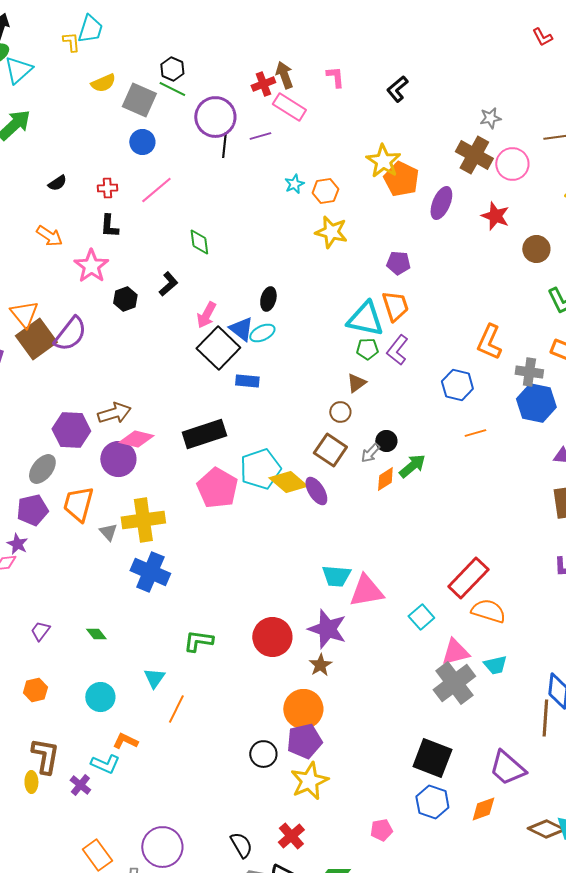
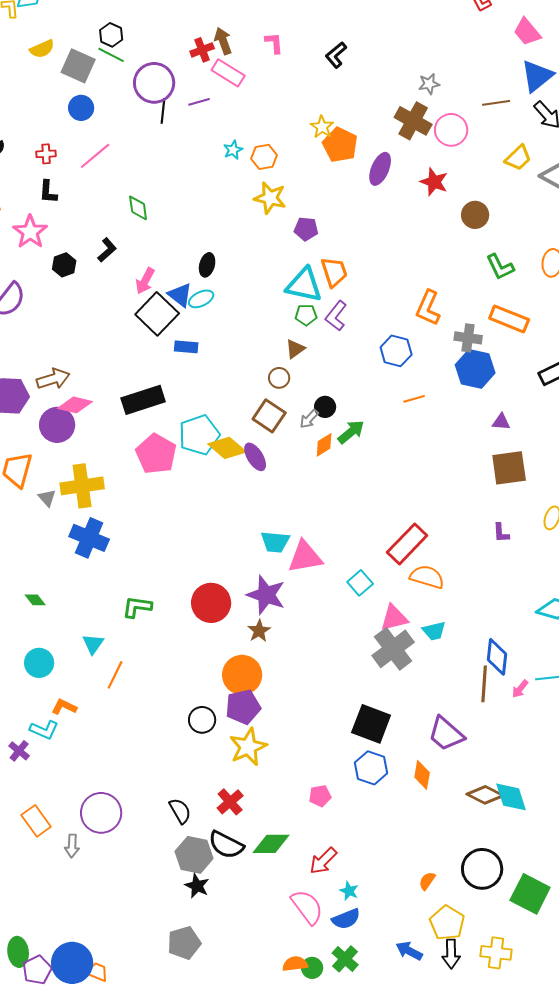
yellow star: (383, 161) -> (322, 127), size x0.7
purple pentagon: (398, 263) -> (306, 229), moved
orange diamond: (483, 809) -> (422, 775), turned -60

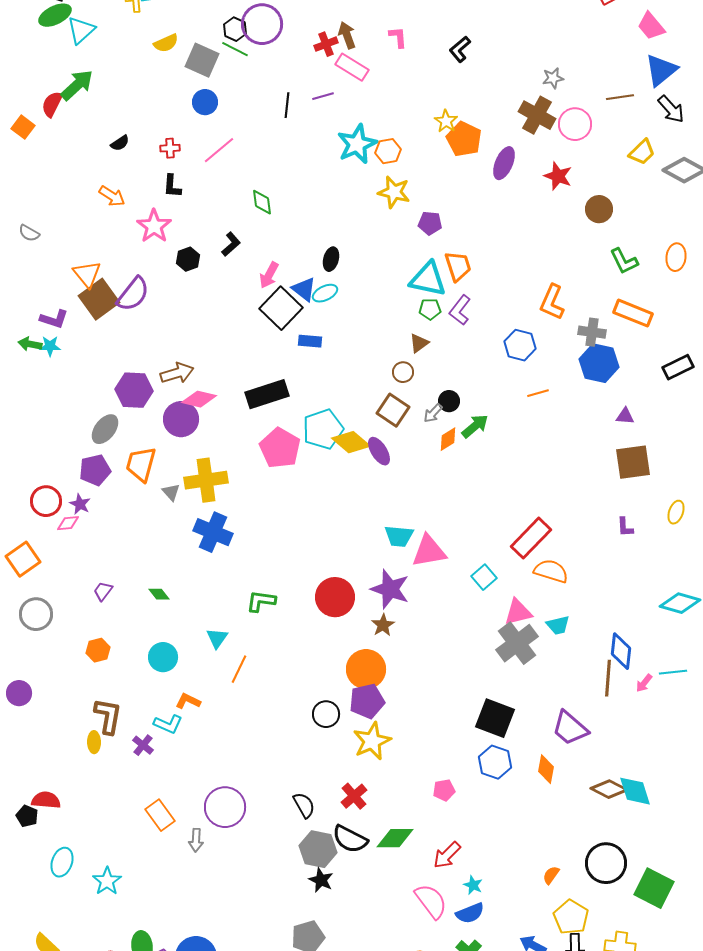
purple circle: (154, 83) -> (262, 24), moved
cyan star: (233, 150) -> (357, 144), size x2.0

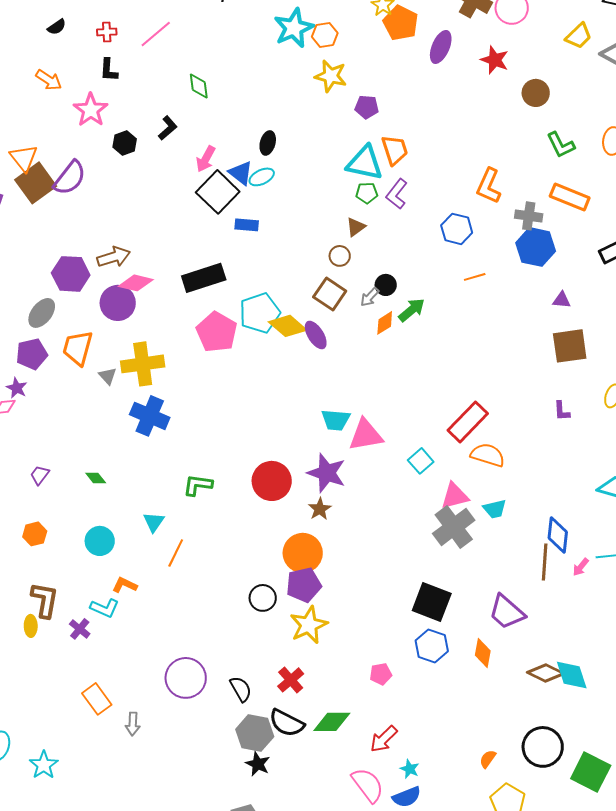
purple circle: (225, 807) -> (186, 678), moved

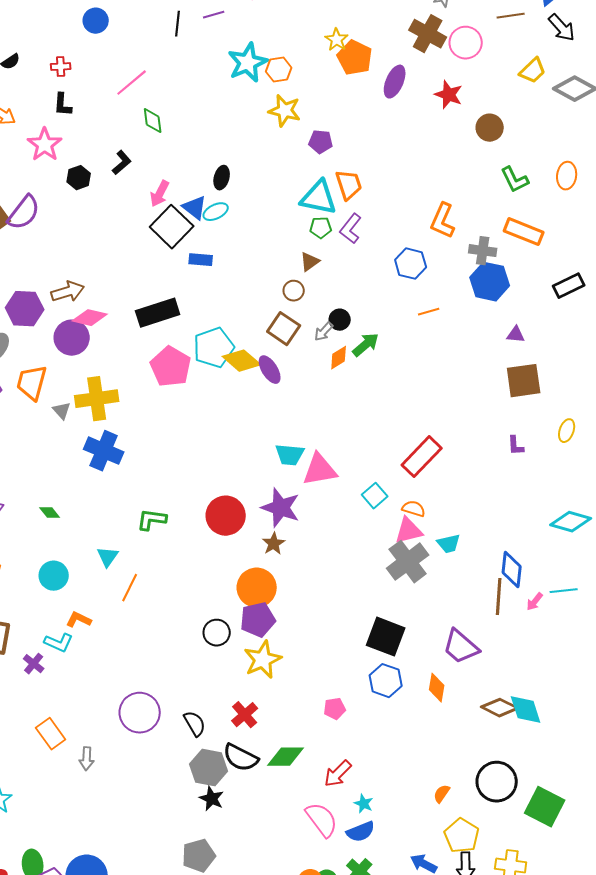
pink line: (156, 34) -> (132, 83), moved
orange semicircle: (488, 455) -> (414, 509), moved, size x0.7

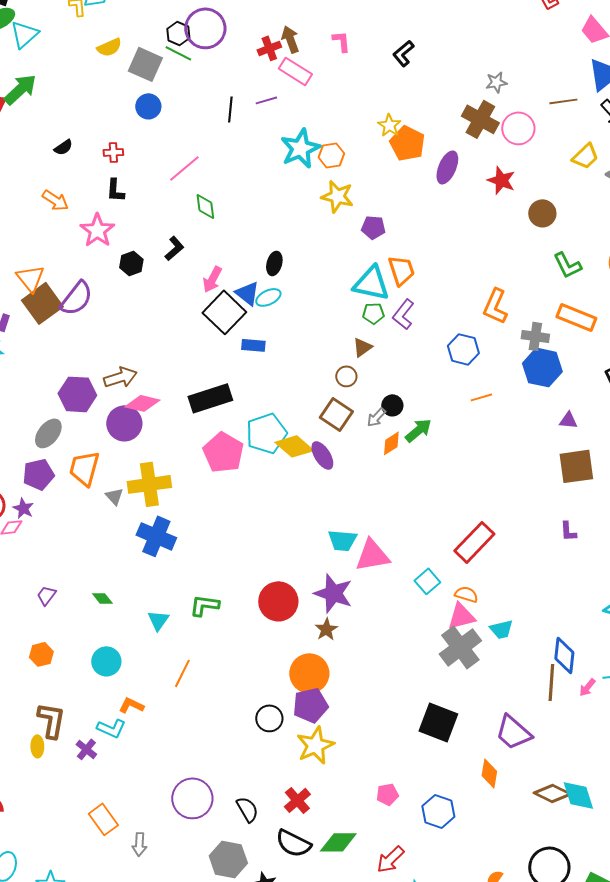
cyan triangle: (108, 557) -> (158, 620), moved
blue hexagon: (386, 681) -> (438, 811), moved
gray hexagon: (209, 768) -> (228, 859), moved

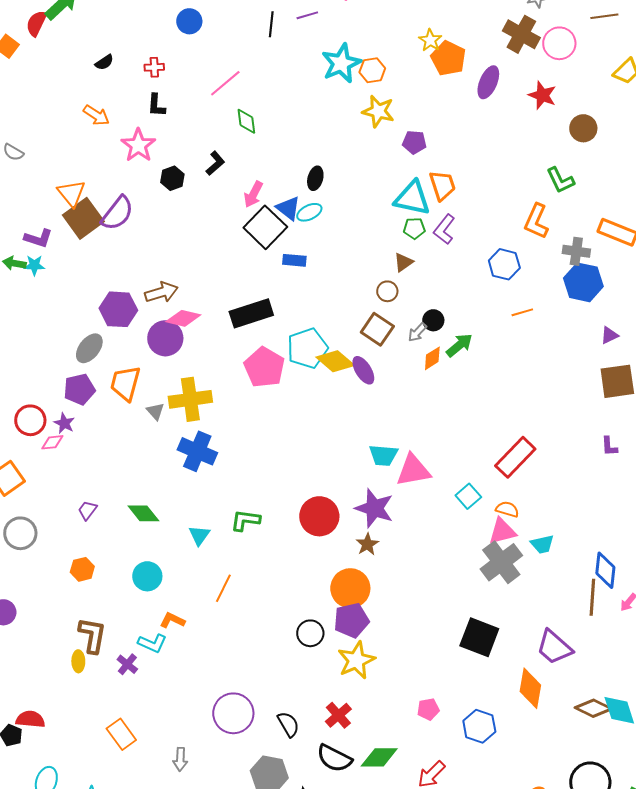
green L-shape: (567, 265) -> (560, 180), moved
purple triangle: (568, 420) -> (609, 335), turned -30
green diamond: (102, 598) -> (143, 513), size x1.5
orange diamond: (489, 773) -> (530, 688), size x1.4
orange rectangle: (103, 819) -> (121, 734), moved

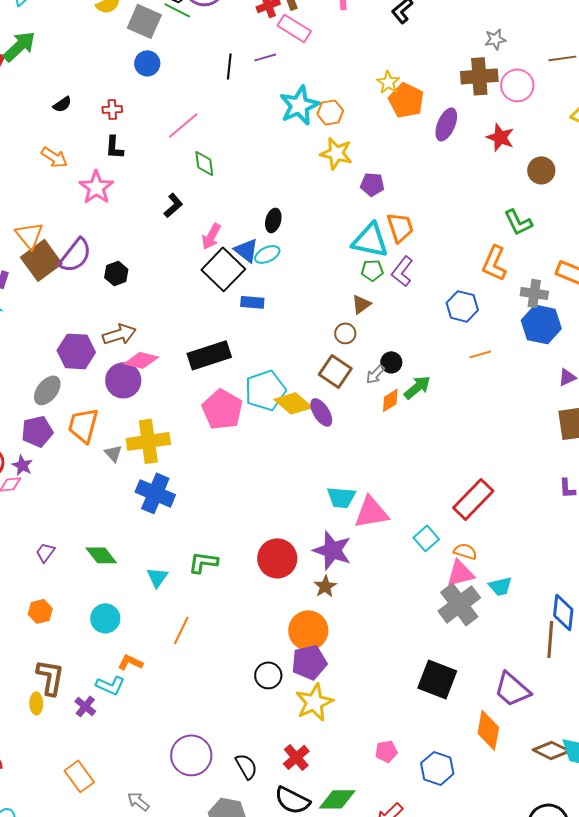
brown cross: (521, 34) -> (479, 76), turned -33
black hexagon: (172, 178) -> (116, 273), moved
gray arrow: (180, 759) -> (138, 801), turned 125

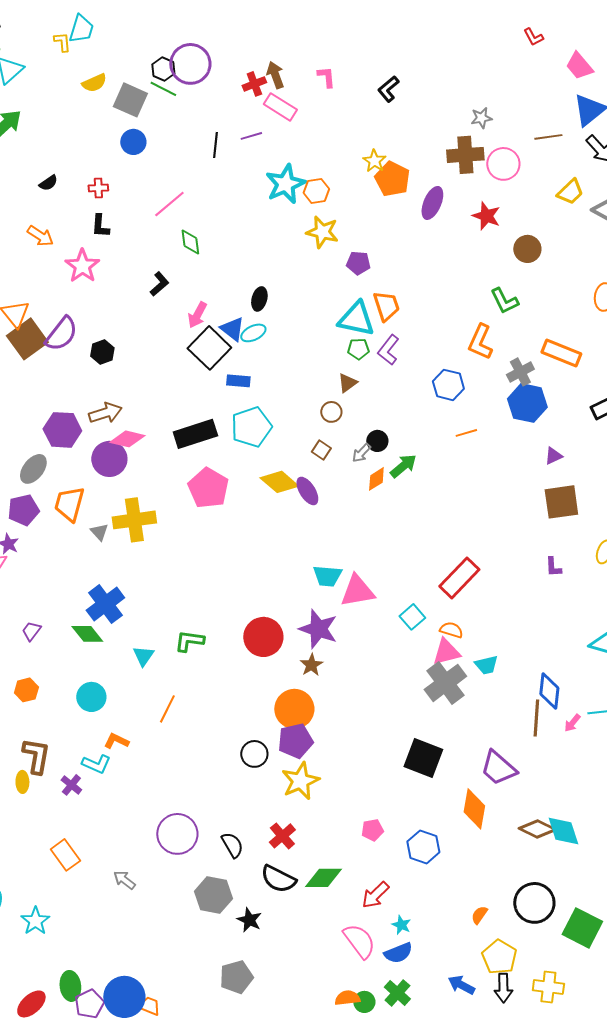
gray cross: (534, 293) -> (520, 372), turned -36
brown square: (335, 371) -> (321, 450), size x0.6
cyan pentagon: (265, 390) -> (251, 427), moved
blue cross: (155, 493) -> (105, 604), moved, turned 30

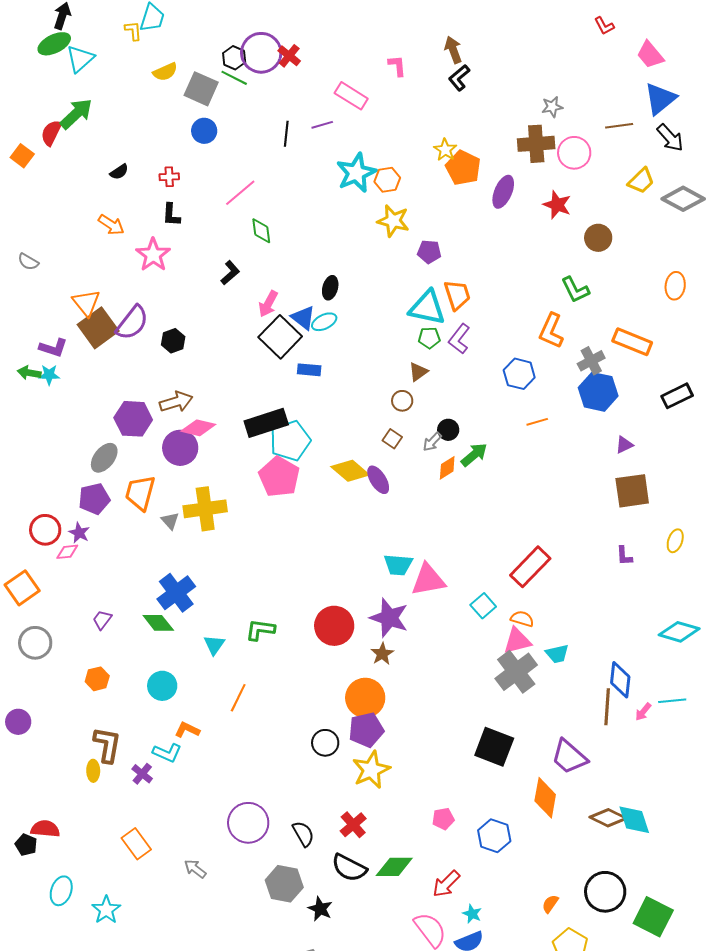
brown arrow: (275, 75) -> (453, 50), moved
red cross: (254, 84) -> (289, 56), moved, turned -30
cyan pentagon: (251, 427) -> (290, 441), moved

